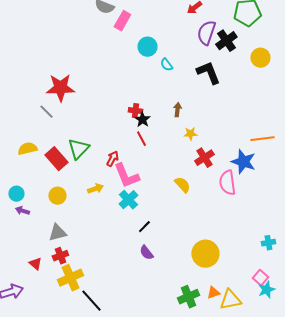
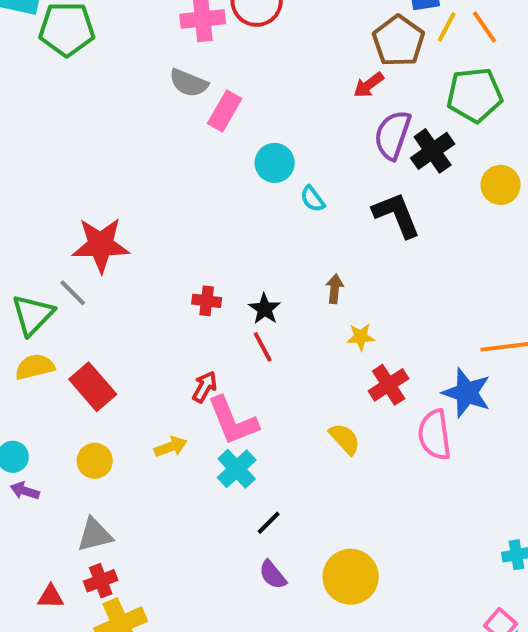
red cross: (135, 111) -> (207, 301), moved
green triangle: (78, 149) -> (33, 315), moved
yellow circle: (205, 254) -> (351, 577), moved
red triangle: (35, 264) -> (51, 597), turned -40

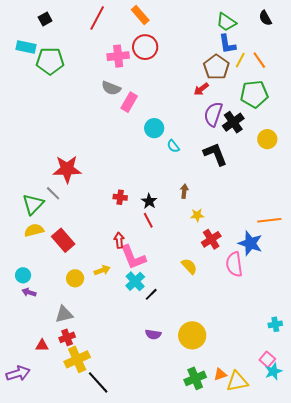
red arrow: (205, 387) -> (119, 240), turned -35
yellow circle: (95, 461) -> (75, 278), moved
black line: (269, 523) -> (151, 294), moved
purple semicircle: (273, 575) -> (153, 334), turned -42

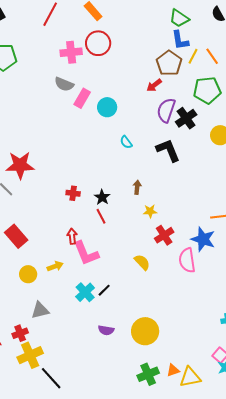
cyan circle: (154, 128) -> (107, 107), moved
cyan cross: (135, 281) -> (85, 292), moved
gray triangle: (64, 314) -> (40, 310), moved

